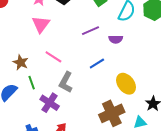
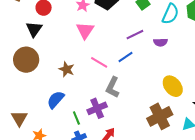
blue line: (97, 64) -> (125, 57), moved
green line: (32, 83) -> (76, 118), moved
purple cross: (50, 103) -> (97, 108), turned 36

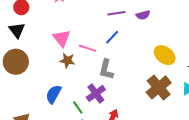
pink triangle: (85, 30) -> (62, 38), moved
purple line: (135, 35) -> (116, 13), turned 30
brown star: (67, 69) -> (67, 61), moved

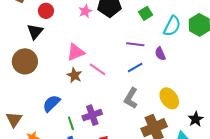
purple semicircle: (143, 15) -> (160, 54), turned 64
blue line: (112, 37) -> (135, 67), moved
pink triangle: (62, 38) -> (76, 52), turned 30
gray L-shape: (106, 70) -> (131, 98), moved

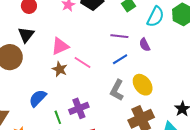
black triangle: (35, 32) -> (26, 35), moved
yellow ellipse: (169, 98) -> (143, 85), moved

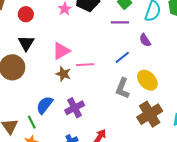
purple line: (119, 36) -> (120, 22), moved
pink line: (83, 63) -> (85, 65), turned -30
purple cross: (79, 108) -> (75, 108), moved
green line: (58, 117) -> (32, 122), moved

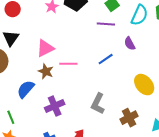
yellow ellipse: (147, 80) -> (144, 85), moved
gray L-shape: (122, 88) -> (98, 104), moved
blue semicircle: (45, 105) -> (26, 89), moved
brown cross: (150, 114) -> (129, 118), size x0.7

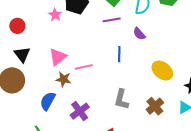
blue line: (106, 59) -> (119, 54), turned -42

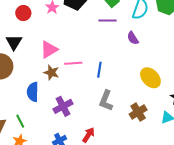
red circle: (17, 26) -> (23, 13), moved
blue line: (119, 54) -> (99, 70), moved
blue semicircle: (48, 101) -> (33, 92), turned -36

